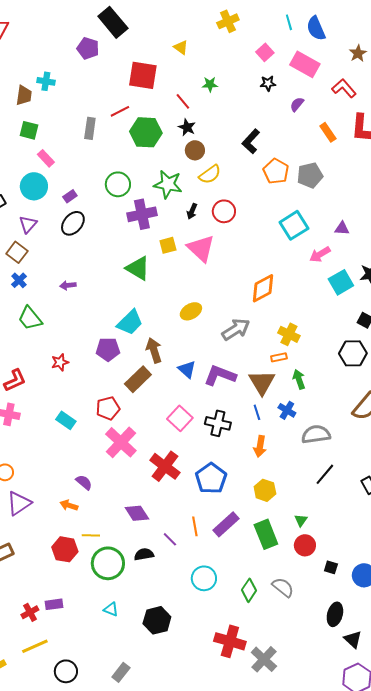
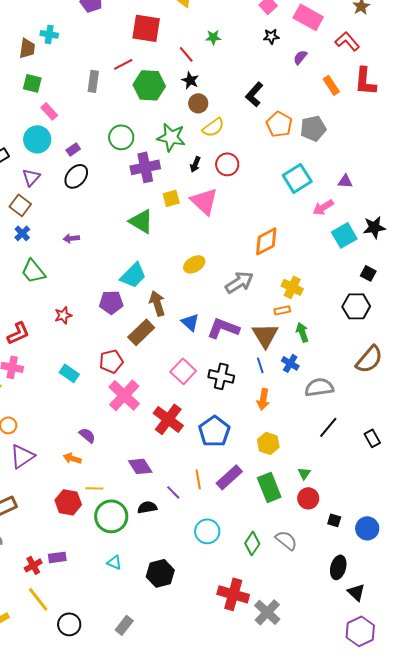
yellow line: (35, 646) -> (38, 599), turned 76

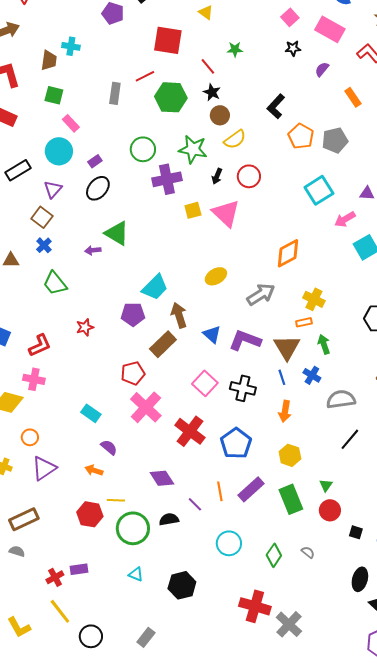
green triangle: (141, 221) -> (117, 233), moved
cyan rectangle: (69, 373) -> (91, 413), moved
gray semicircle: (286, 540) -> (308, 552), size x0.6

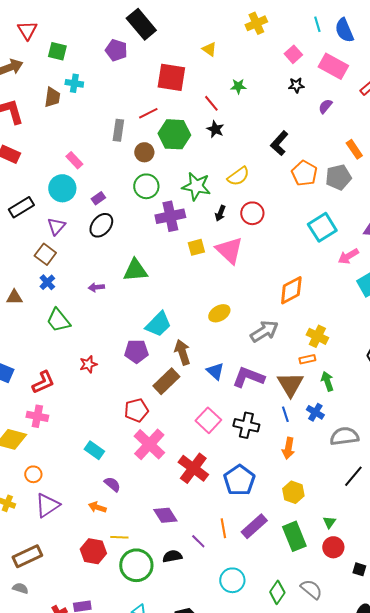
green square: (54, 95) -> (57, 51), moved
orange rectangle: (353, 97) -> (354, 149), moved
brown circle: (220, 115) -> (144, 152), moved
green triangle: (117, 233) -> (135, 270), moved, turned -36
gray semicircle: (308, 552) -> (311, 589), size x1.6

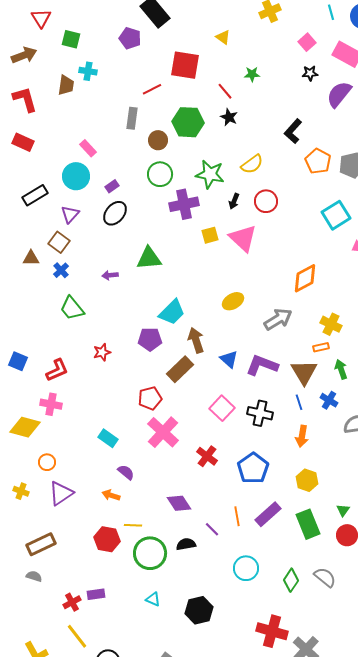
purple semicircle: (325, 106) -> (339, 94), size x1.8
red line: (148, 113) -> (152, 89), moved
brown triangle: (14, 297) -> (31, 258), moved
red cross: (193, 468) -> (207, 456), size x0.7

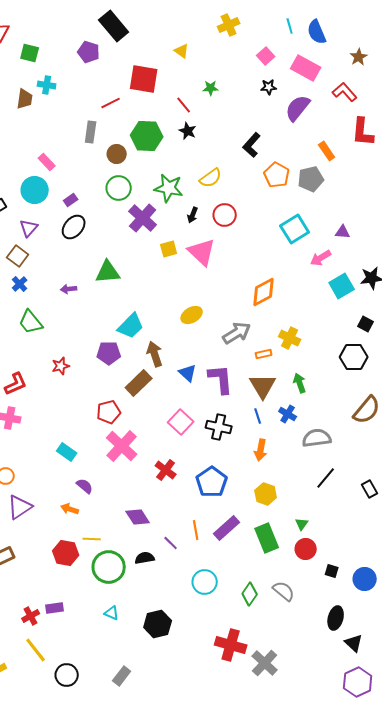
purple cross: (184, 204) -> (143, 218), turned -36
orange rectangle: (321, 347) -> (264, 354), moved
purple L-shape: (262, 365) -> (221, 379), turned 64

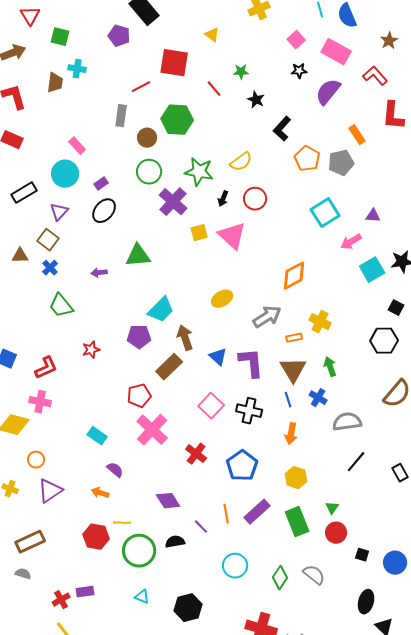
black star: (188, 131) -> (256, 100), moved

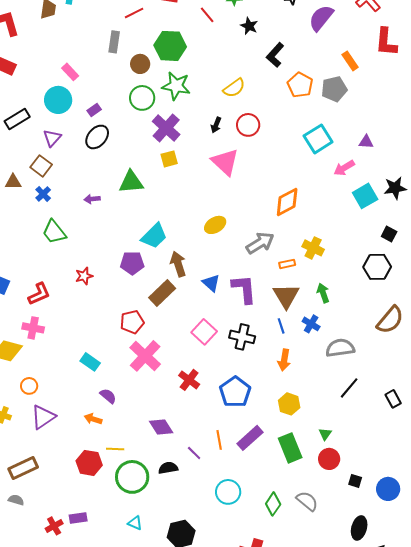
green star: (199, 172) -> (176, 86), moved
yellow square: (199, 233) -> (169, 159), moved

